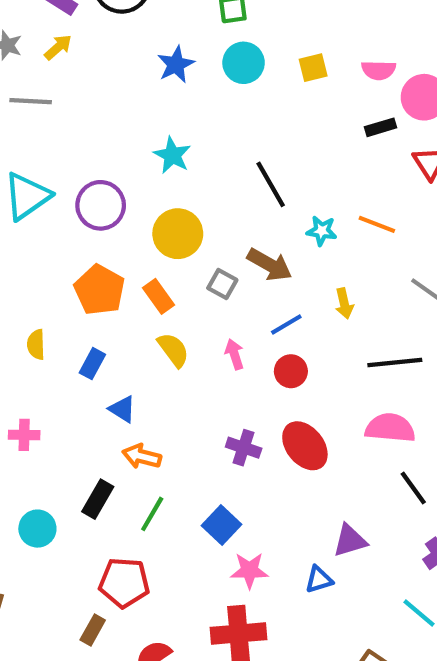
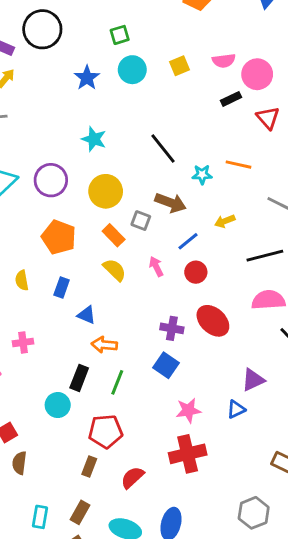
orange rectangle: (158, 296) -> (114, 235), moved
yellow arrow: (344, 303) -> (225, 221), turned 90
blue square: (222, 525) -> (166, 365), moved
cyan circle: (37, 529) -> (58, 405), moved

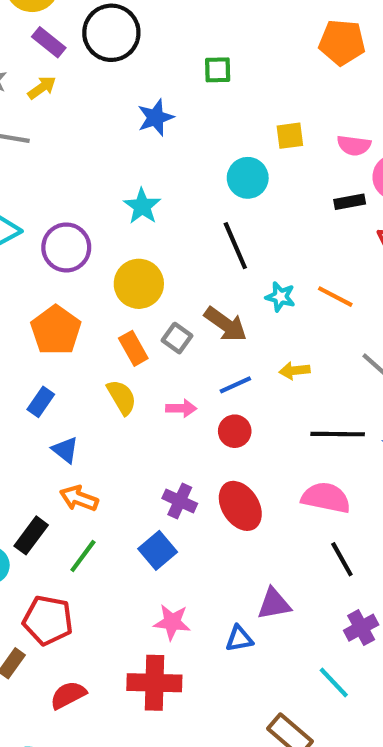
cyan circle: (132, 70) -> (248, 178), moved
pink arrow: (156, 267) -> (181, 408), turned 102

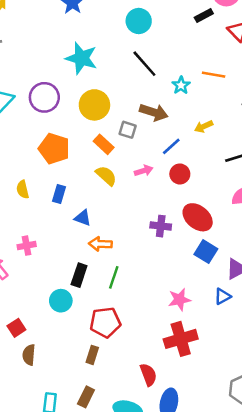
cyan star: (142, 206) -> (81, 58), size x1.4
cyan star: (280, 297) -> (181, 85), turned -30
blue square: (158, 550) -> (206, 252), moved
red semicircle: (68, 695) -> (148, 375), moved, turned 115

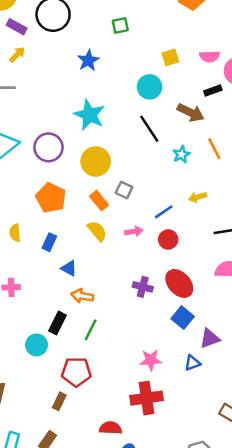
orange line: (214, 75) -> (214, 149), turned 45
brown arrow: (154, 112) -> (191, 113), moved
red semicircle: (148, 375) -> (110, 428), turned -75

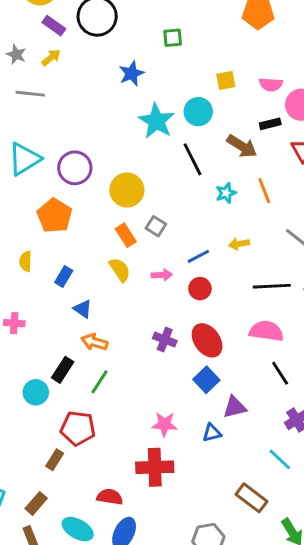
cyan star: (89, 115) -> (156, 121), moved
orange pentagon: (51, 198) -> (54, 216), moved

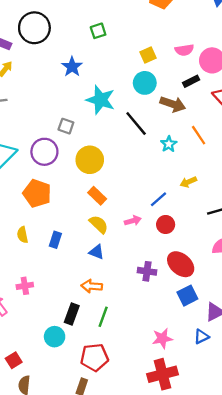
cyan circle: (198, 112) -> (145, 83), moved
gray square: (156, 226) -> (66, 126), moved
blue triangle: (83, 309) -> (97, 252), moved
blue square: (206, 380) -> (187, 296), turned 30

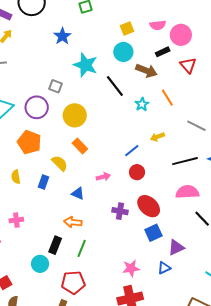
pink arrow: (133, 221) -> (103, 177), moved
yellow semicircle: (99, 224) -> (60, 163), moved

